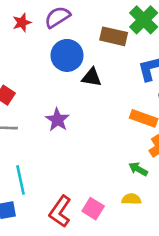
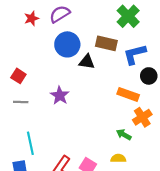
brown rectangle: (114, 36) -> (106, 43), moved

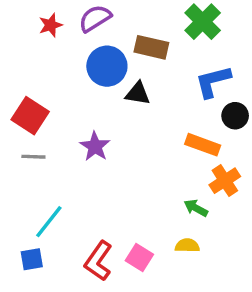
brown rectangle: (106, 43) -> (151, 47), moved
red square: (18, 76) -> (30, 116), size x1.5
cyan line: (30, 143) -> (49, 222), turned 50

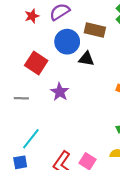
red square: (30, 116) -> (36, 63), moved

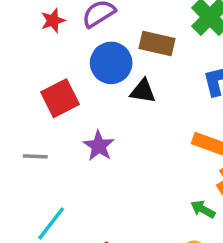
red square: (36, 63) -> (60, 98), turned 30

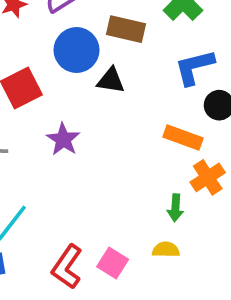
green arrow: (203, 209) -> (175, 208), turned -115

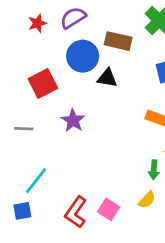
yellow semicircle: (166, 250) -> (147, 200), turned 132

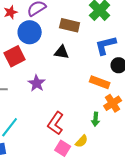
blue circle: (83, 56) -> (30, 32), moved
yellow semicircle: (147, 200) -> (82, 141), moved
red L-shape: (76, 212) -> (56, 123), moved

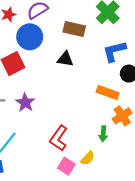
purple star: (37, 83) -> (25, 103), moved

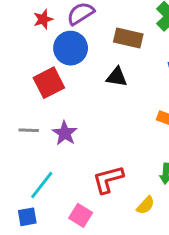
red L-shape: (59, 138) -> (108, 179), turned 40
pink square: (66, 166) -> (81, 215), moved

